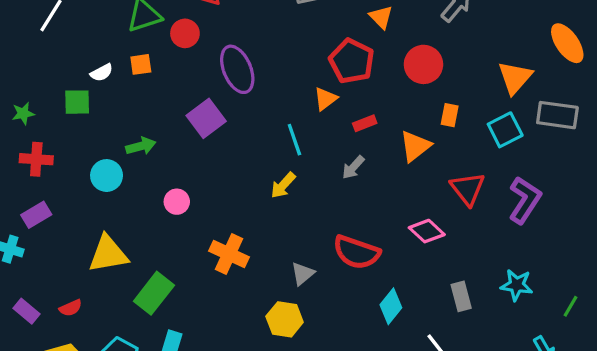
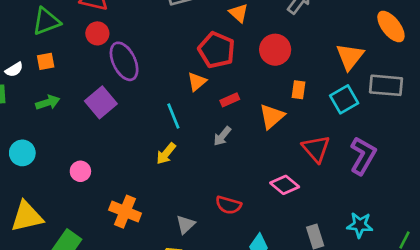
red circle: (185, 33) -> (97, 33), moved
green arrow: (141, 146) -> (48, 102), moved
red semicircle: (356, 252) -> (228, 205), size x0.7

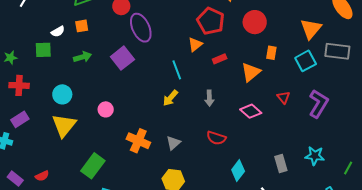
gray arrow: (222, 136) -> (209, 98), moved, turned -42
red triangle: (316, 149) -> (283, 97), size x0.6
pink diamond: (285, 185) -> (251, 111), moved
yellow triangle: (27, 217) -> (64, 125), moved, turned -40
gray triangle: (186, 224) -> (173, 143), moved

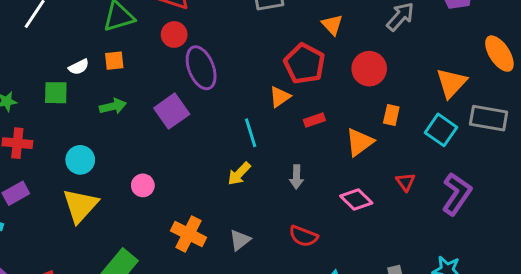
cyan square: (306, 61) -> (441, 130), turned -30

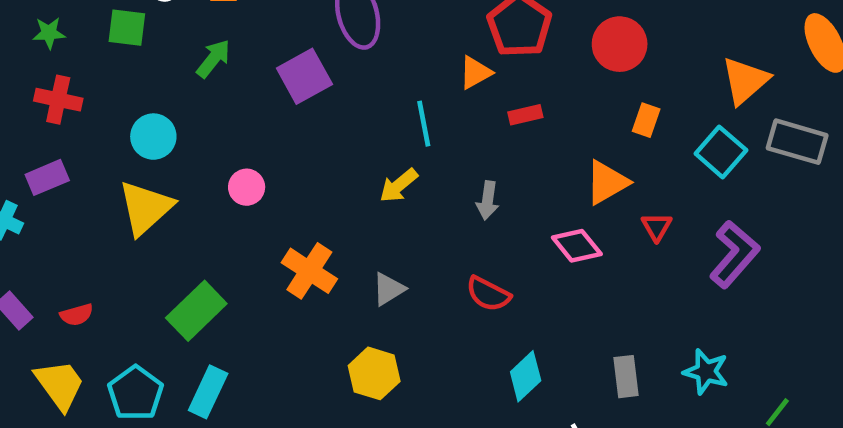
green arrow: (113, 106) -> (213, 59), turned -45
orange triangle: (360, 142) -> (607, 182), moved

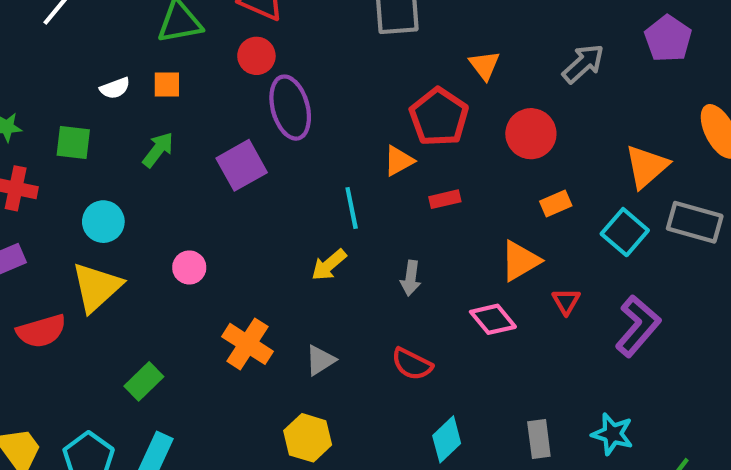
green square: (127, 28) -> (73, 143), moved
orange rectangle: (646, 120) -> (556, 203), turned 48
green rectangle: (196, 311) -> (144, 381), size x0.7
red semicircle: (77, 315) -> (41, 331), moved, size x1.6

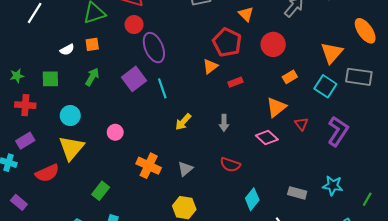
cyan line: (352, 208) -> (162, 88), moved
gray rectangle: (539, 439) -> (297, 193), turned -60

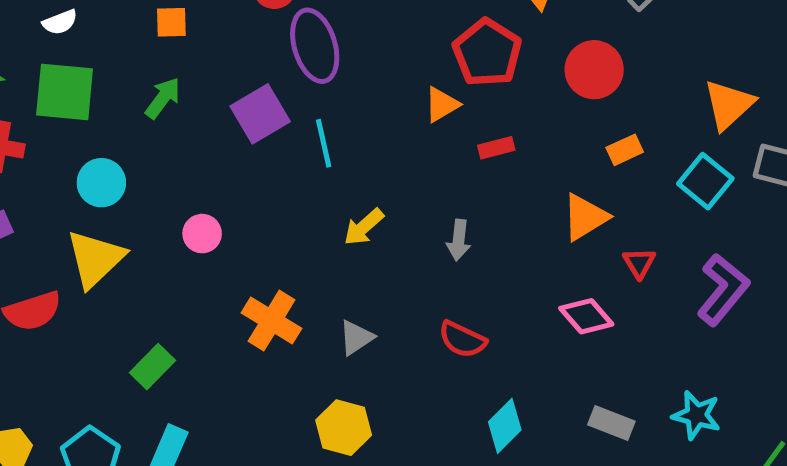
white semicircle: (67, 50) -> (60, 22), moved
green square: (50, 79) -> (65, 92), size x1.5
pink diamond: (267, 137) -> (586, 316), moved

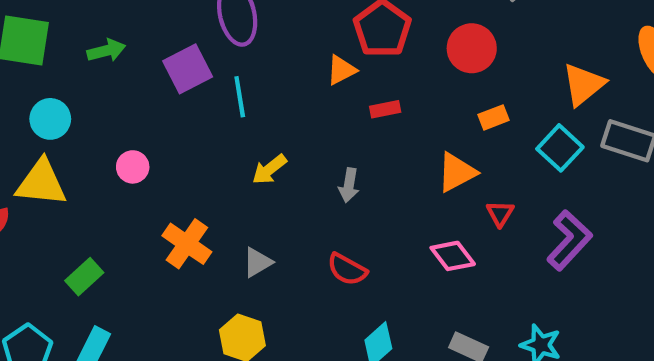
green arrow: (163, 98) -> (106, 51), turned 36
yellow triangle: (95, 259) -> (41, 183), turned 46

